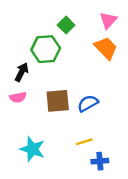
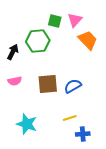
pink triangle: (108, 20) -> (75, 20), moved
green square: (66, 25) -> (55, 21), turned -32
black arrow: (22, 72) -> (13, 52), moved

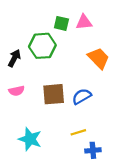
pink triangle: (75, 20) -> (84, 22), turned 42
orange trapezoid: (88, 40) -> (99, 58), moved

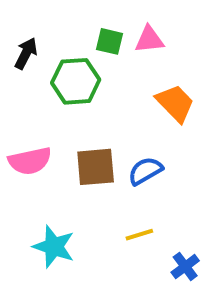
black arrow: (14, 58) -> (26, 53), moved
pink semicircle: (17, 91) -> (30, 161), size x1.5
blue cross: (93, 150) -> (185, 266), moved, turned -32

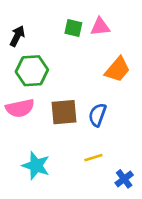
green hexagon: (76, 81) -> (32, 71), moved
orange trapezoid: (175, 103) -> (117, 69), turned 84
blue semicircle: (145, 171) -> (97, 115), turned -40

